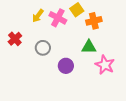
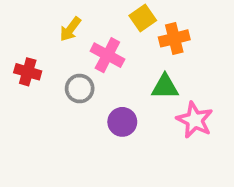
pink cross: (58, 18) -> (107, 55), moved
red cross: (15, 39) -> (28, 72), turned -32

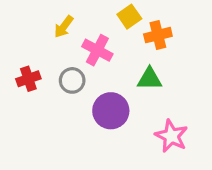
red cross: (28, 72) -> (28, 79), moved, turned -35
pink star: (195, 120) -> (171, 136), moved
purple circle: (122, 122) -> (111, 111), size x1.4

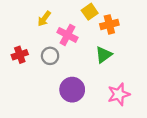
green triangle: (150, 79) -> (104, 55), turned -36
purple circle: (111, 111) -> (72, 90), moved
pink star: (171, 136) -> (119, 94), turned 30

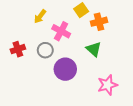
green triangle: (104, 55) -> (94, 49), turned -42
purple circle: (72, 90) -> (65, 69), moved

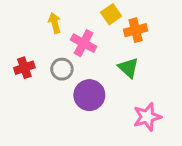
yellow arrow: (40, 16) -> (55, 23), turned 128

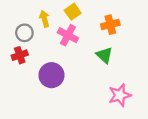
yellow square: (111, 14) -> (73, 12), moved
gray circle: (62, 69) -> (24, 33), moved
purple circle: (89, 95) -> (51, 75), moved

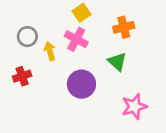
yellow arrow: (44, 19) -> (50, 51), moved
red cross: (20, 55) -> (22, 76), moved
purple circle: (51, 75) -> (81, 84), moved

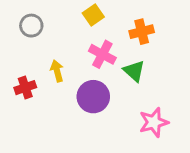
gray circle: (27, 37) -> (31, 26), moved
pink cross: (76, 39) -> (102, 54), moved
yellow arrow: (50, 51) -> (57, 71), moved

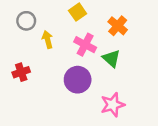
orange cross: (142, 32) -> (118, 26), turned -36
yellow arrow: (57, 71) -> (48, 40), moved
pink star: (154, 122) -> (113, 105), moved

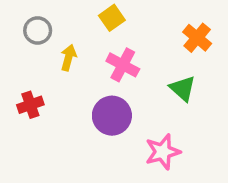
orange cross: (118, 26) -> (197, 38), moved
yellow arrow: (48, 40) -> (68, 58), turned 30
green triangle: (111, 58) -> (183, 88), moved

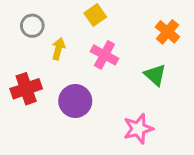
red cross: (30, 105) -> (26, 89), size x1.4
purple circle: (112, 116) -> (75, 101), moved

